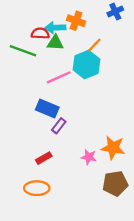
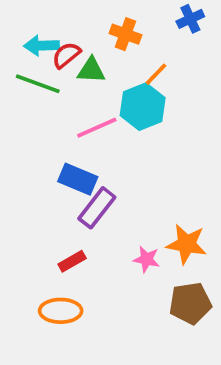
cyan arrow: (55, 28) -> (41, 46), moved
red semicircle: (40, 33) -> (66, 55), turned -42
purple rectangle: (59, 126) -> (97, 208), size x1.5

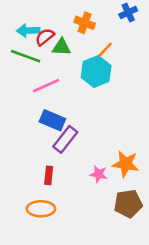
pink line: (97, 128) -> (46, 86), moved
red rectangle: (72, 261) -> (49, 175), turned -54

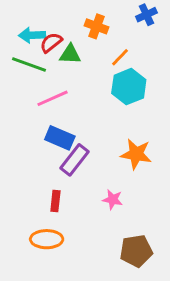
cyan hexagon: (96, 72) -> (129, 87), moved
orange star: (126, 164) -> (136, 154), moved
brown pentagon: (128, 204) -> (136, 251), moved

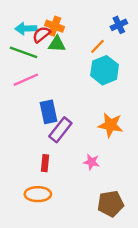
blue cross: (146, 15) -> (119, 25), moved
orange cross: (97, 26) -> (55, 26), moved
pink line: (52, 98) -> (26, 80), moved
blue rectangle: (60, 138) -> (49, 112), turned 55

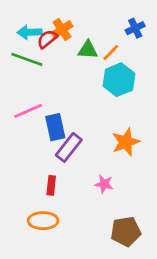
orange cross: (55, 26) -> (62, 30), turned 36
green triangle: (57, 44) -> (88, 50), moved
pink line: (26, 80) -> (28, 111), moved
orange star: (111, 125) -> (126, 142), turned -30

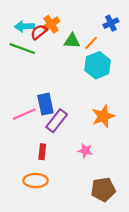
pink line: (28, 111) -> (24, 114), moved

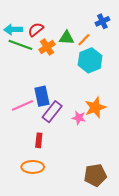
orange cross: (51, 24) -> (47, 47), moved
cyan arrow: (24, 26) -> (13, 30), moved
pink star: (85, 151) -> (79, 118), moved

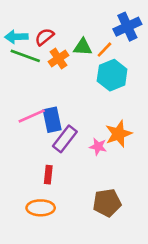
blue cross: (102, 21) -> (127, 27), size x1.5
pink line: (22, 105) -> (32, 116), moved
brown pentagon: (95, 175) -> (107, 203), moved

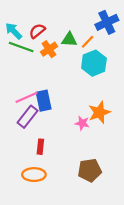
cyan arrow: (16, 37) -> (14, 31), turned 48
purple rectangle: (65, 139) -> (28, 117), moved

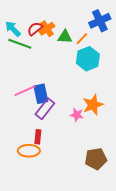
orange cross: (49, 49) -> (47, 29), moved
purple rectangle: (28, 117) -> (45, 109), moved
brown pentagon: (90, 170) -> (96, 159), moved
orange ellipse: (34, 175) -> (29, 151), moved

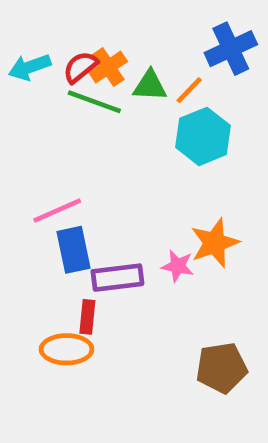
cyan arrow: (13, 29) -> (30, 67), turned -66
green line: (20, 44) -> (94, 102), moved
blue rectangle: (41, 94) -> (73, 250), moved
purple rectangle: (45, 109) -> (117, 278), moved, turned 45

